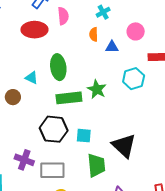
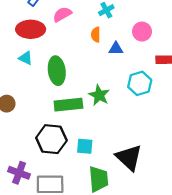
pink semicircle: (63, 16) -> (62, 14), turned -114
cyan triangle: (32, 78) -> (26, 58), moved

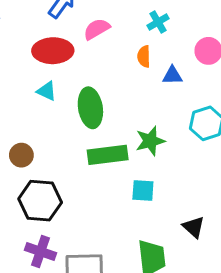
green star: (99, 95) -> (150, 141), turned 30
black hexagon: (51, 139) -> (40, 201), moved
cyan square: (85, 146) -> (143, 191), moved
black triangle: (129, 157) -> (194, 227), size x0.6

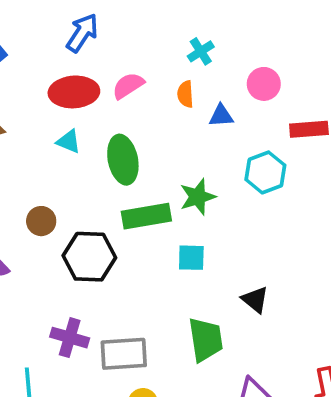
pink semicircle: (97, 29) -> (128, 86), moved
black hexagon: (40, 201) -> (89, 257), moved

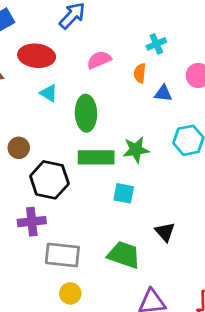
red ellipse: (74, 92) -> (37, 56), moved
purple cross: (70, 338) -> (32, 222), moved, turned -32
green trapezoid: (206, 340) -> (124, 255), turned -72

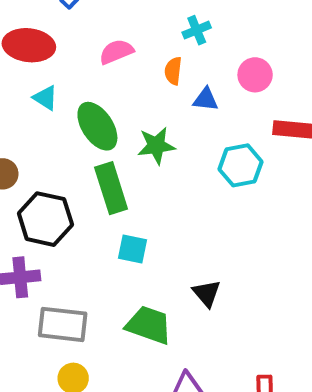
green ellipse: (86, 113) -> (97, 126), turned -32
green star: (136, 150) -> (156, 146), moved
green rectangle: (96, 157) -> (111, 188), turned 72
cyan square: (124, 193) -> (133, 249), moved

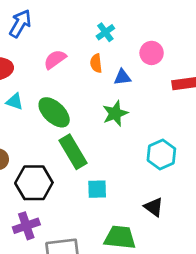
green star: (156, 146) -> (115, 113), moved
cyan hexagon: (240, 165) -> (161, 155), moved

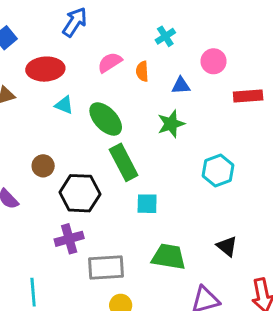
orange semicircle: (96, 63) -> (142, 71), moved
black triangle: (154, 207) -> (227, 246), moved

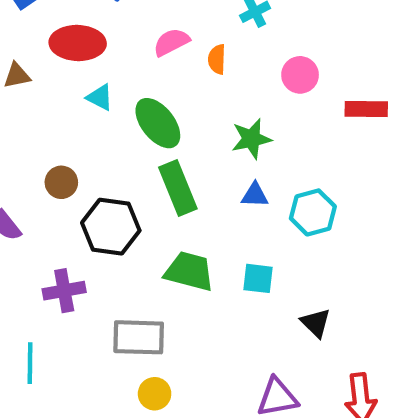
pink circle: (214, 61) -> (300, 75), moved
blue triangle: (181, 86) -> (255, 195), moved
cyan square: (147, 204) -> (258, 278), moved
purple cross: (69, 239) -> (64, 291), moved
green trapezoid: (169, 257) -> (189, 271), moved

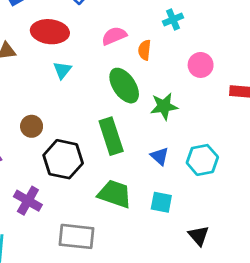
cyan triangle: (100, 97) -> (62, 70), turned 36
green ellipse: (158, 123) -> (124, 86), moved
blue triangle: (255, 195) -> (160, 156), moved, turned 36
purple cross: (64, 291) -> (28, 201), turned 36

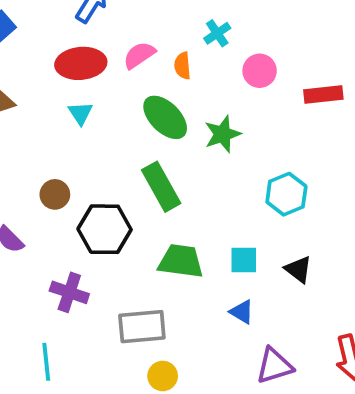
cyan cross: (173, 19) -> (217, 33), moved
red ellipse: (50, 32) -> (81, 63), moved
blue triangle: (160, 156) -> (242, 312), moved
black triangle: (199, 236) -> (298, 269), moved

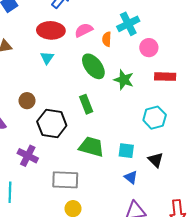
cyan cross: (217, 33) -> (128, 24), size x1.5
red rectangle: (323, 94) -> (165, 77), moved
green star: (222, 134) -> (124, 80), turned 30
green rectangle: (161, 187) -> (86, 104), size x0.7
blue triangle: (242, 312) -> (131, 177), moved

